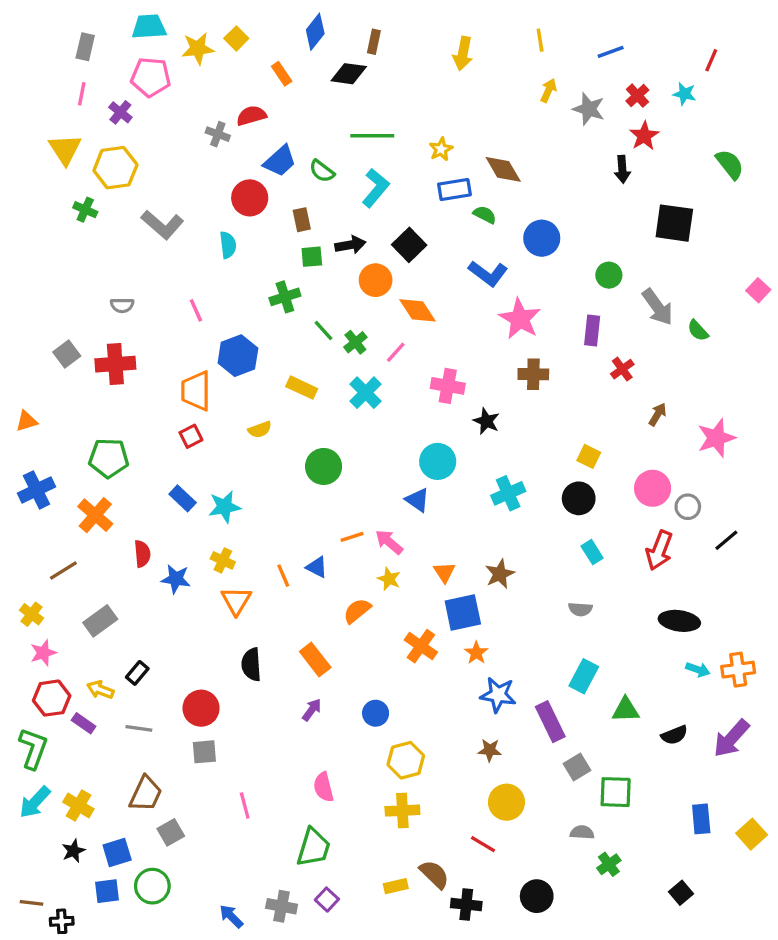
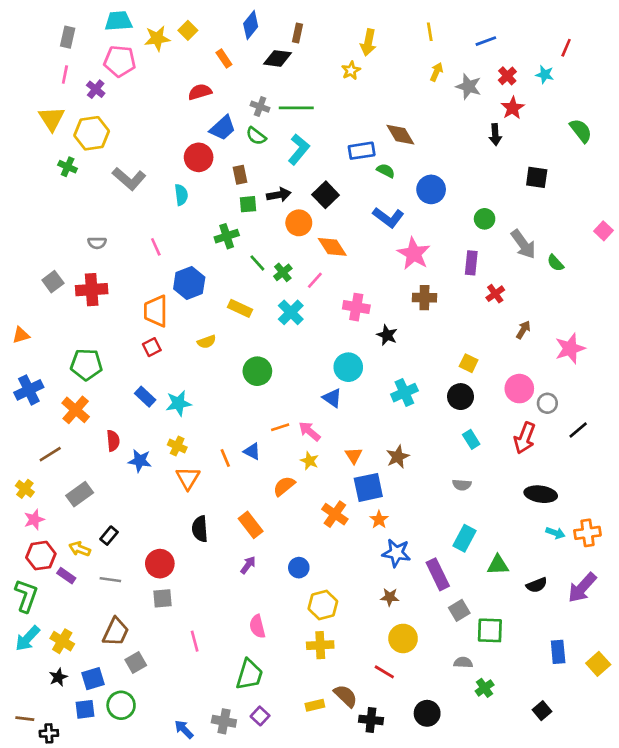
gray cross: (218, 134) -> (260, 107), moved
yellow star: (441, 149) -> (351, 70), moved
black square: (674, 223) -> (537, 177), size x0.7

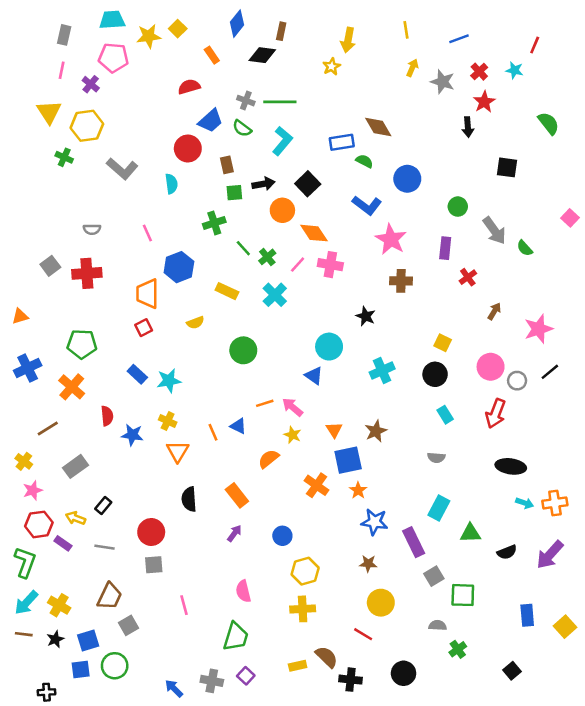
pink cross: (356, 307) -> (330, 265), moved
black line: (578, 430) -> (550, 372), moved
brown line: (25, 719) -> (24, 634), moved

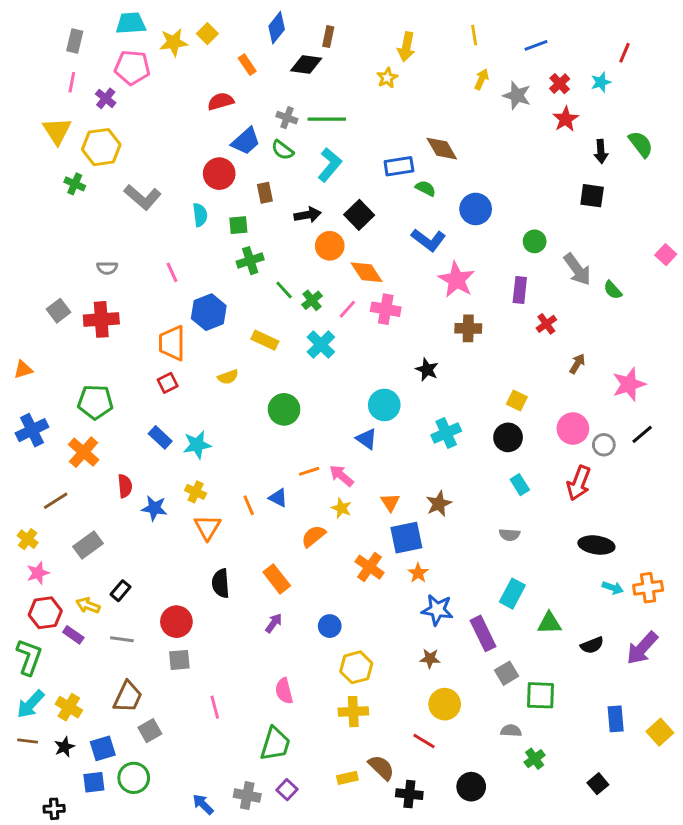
cyan star: (515, 70) -> (601, 82), turned -30
black arrow: (468, 127) -> (601, 151), moved
green square: (234, 193) -> (238, 225), moved

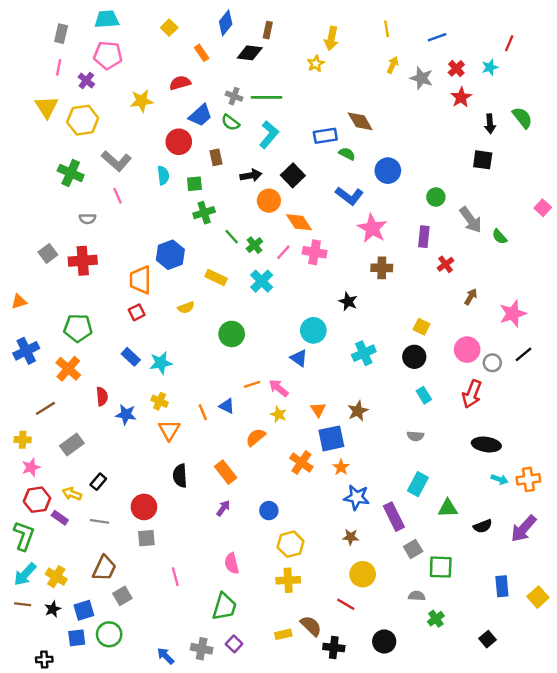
yellow star: (173, 42) -> (142, 101), moved
green cross: (75, 184) -> (71, 173), moved, size x1.5
pink line: (172, 272) -> (118, 196), moved
yellow cross: (28, 539) -> (23, 440), turned -35

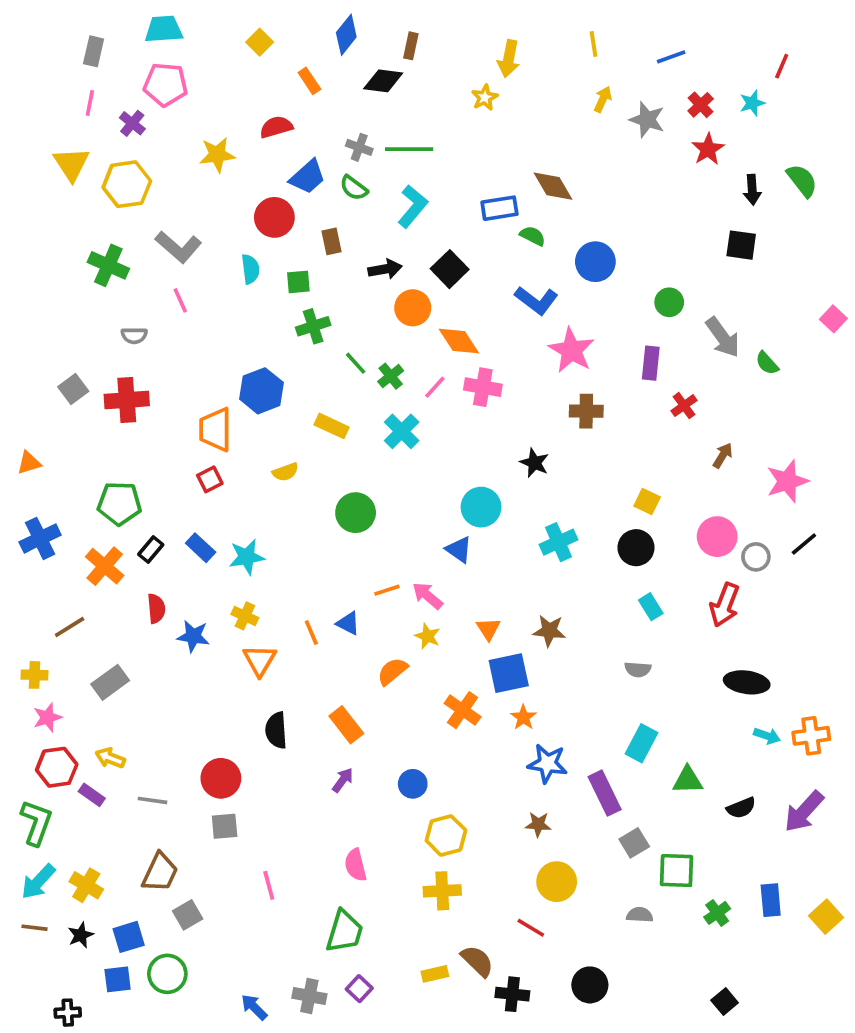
brown star: (358, 411) -> (549, 631), turned 30
black rectangle: (98, 482) -> (151, 550), moved
green cross: (436, 619) -> (717, 913), moved
black square: (488, 639) -> (725, 1002), moved

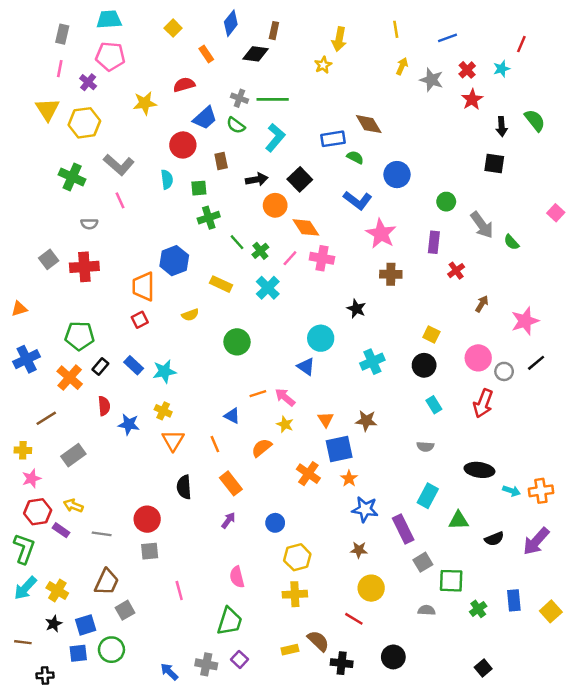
orange line: (311, 633) -> (215, 444), moved
black ellipse: (747, 682) -> (479, 470), moved
brown line: (35, 928) -> (23, 642), moved

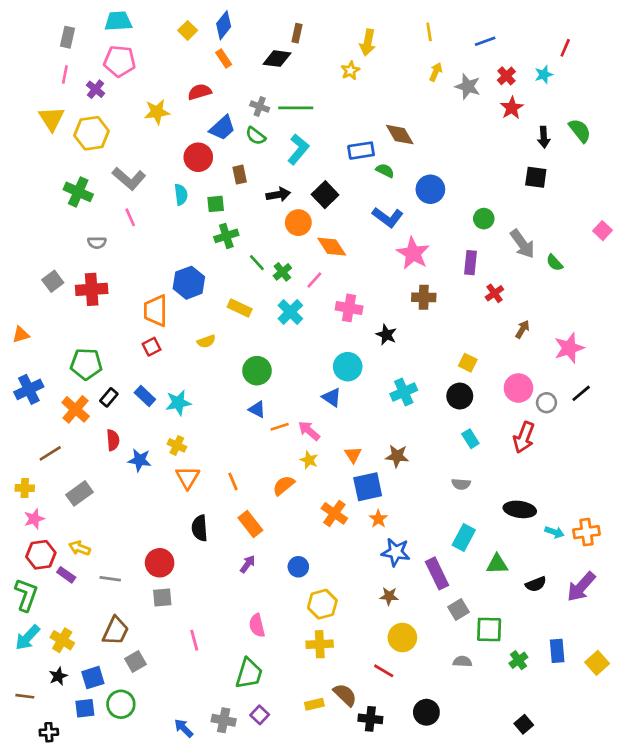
blue diamond: (231, 23) -> (224, 25), moved
pink cross: (322, 258) -> (349, 308), moved
blue triangle: (232, 416) -> (257, 409), moved

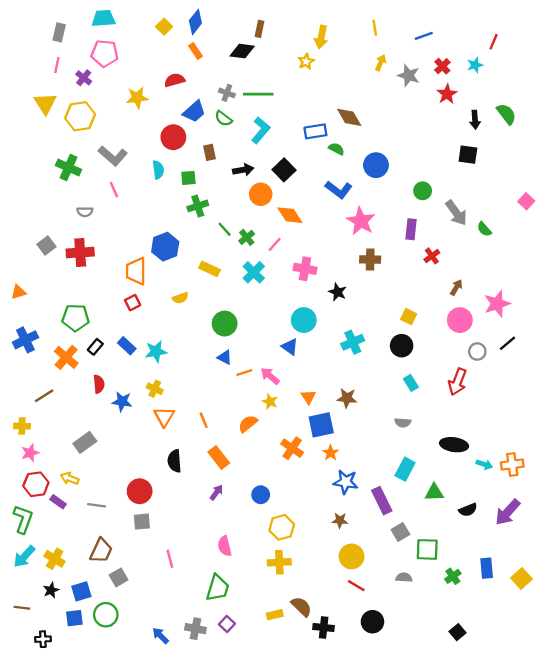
pink circle: (518, 388) -> (460, 320), moved
gray rectangle: (80, 493) -> (85, 442), moved
red line: (384, 671) -> (356, 586), moved

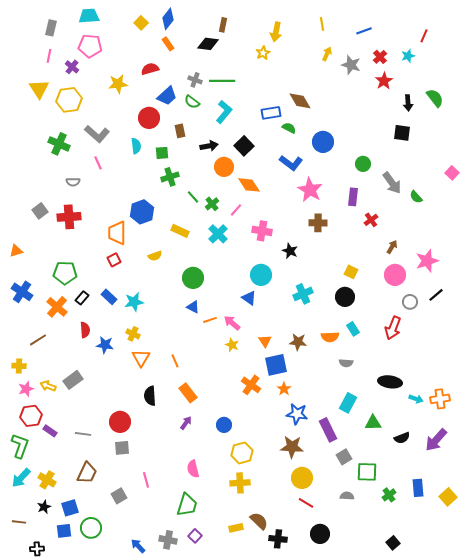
blue cross: (25, 340) -> (22, 292), turned -30
orange semicircle: (248, 424) -> (330, 337), moved, turned -144
yellow arrow: (70, 478) -> (48, 386), moved
brown star: (340, 520) -> (292, 447), size x1.6
gray square: (119, 577) -> (119, 496), moved

